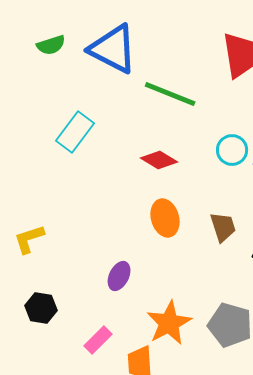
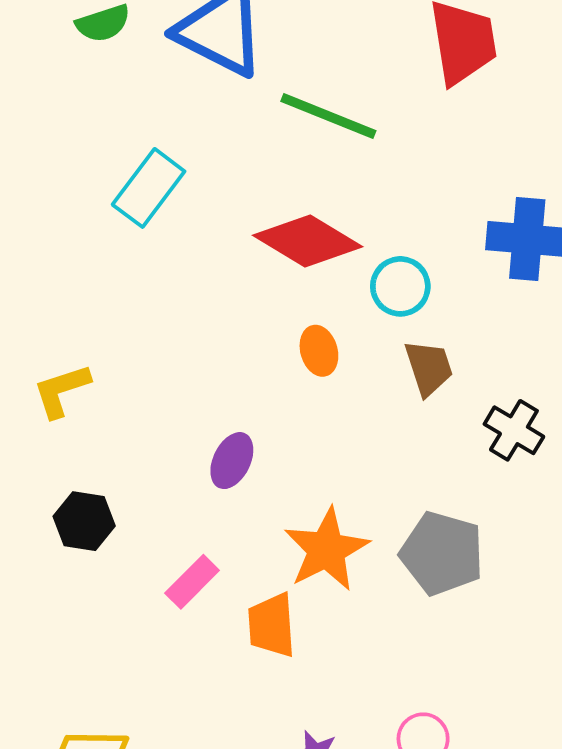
cyan circle: (232, 150) -> (400, 286), moved
red diamond: (159, 160) -> (308, 241), size x1.5
orange ellipse: (165, 218) -> (319, 351), size x0.7

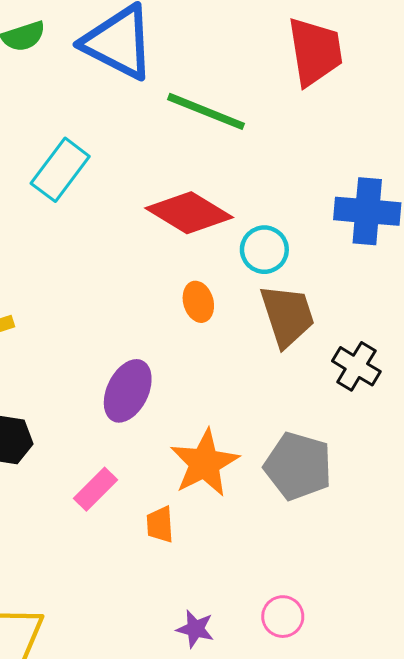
brown trapezoid: (429, 368) -> (287, 316), size x1.4
purple ellipse: (232, 461) -> (128, 391), size x1.4
orange trapezoid: (272, 625) -> (160, 524), size x0.7

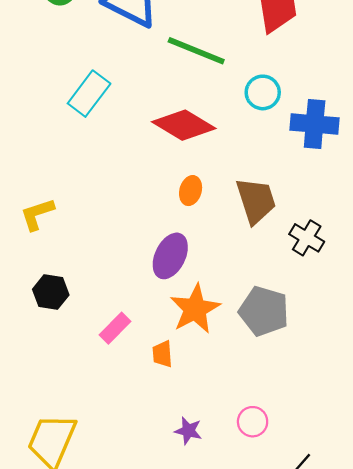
cyan circle: (264, 250) -> (263, 92), moved
orange ellipse: (198, 302) -> (191, 191), turned 32
purple ellipse: (128, 391) -> (170, 256), moved

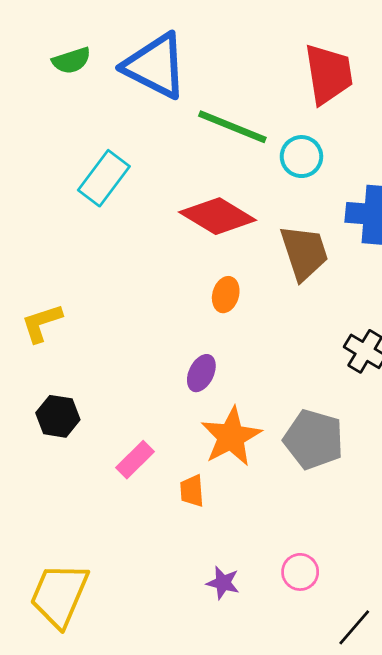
cyan circle: (263, 92) -> (301, 157), moved
brown trapezoid: (256, 201) -> (304, 253), moved
purple ellipse: (170, 256) -> (201, 373), size x0.7

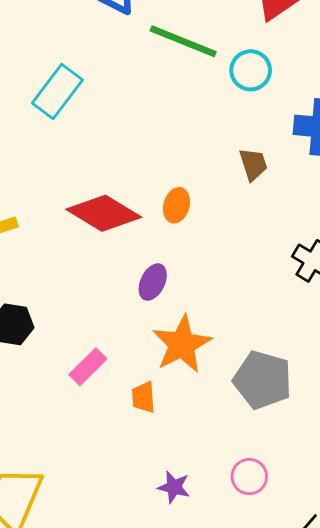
red diamond: (218, 216) -> (104, 213), moved
brown trapezoid: (304, 253) -> (253, 164), size x0.6
gray pentagon: (314, 439) -> (263, 380), moved

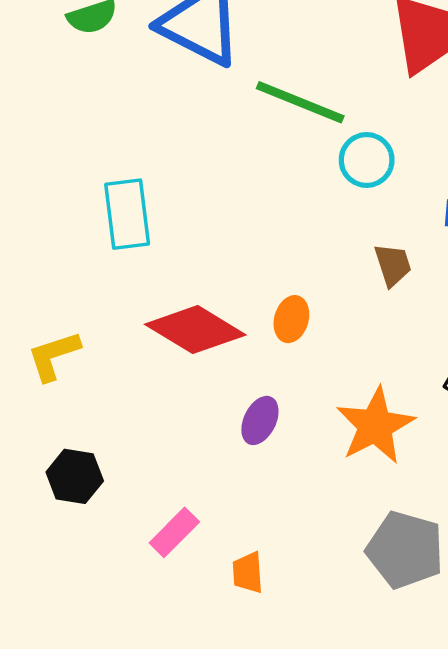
cyan circle: (251, 70) -> (367, 160), moved
cyan rectangle: (57, 91) -> (127, 214), moved, turned -44
orange star: (182, 344) -> (375, 426), moved

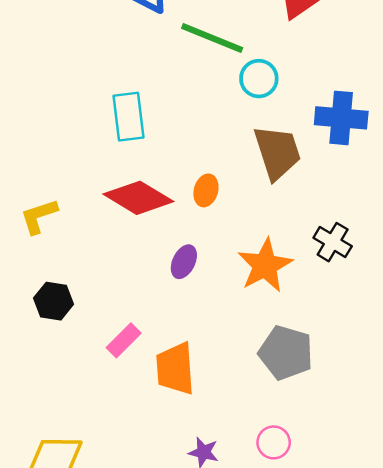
cyan rectangle: (127, 214) -> (129, 117), moved
brown trapezoid: (393, 265) -> (277, 152), size x1.8
orange trapezoid: (248, 573) -> (175, 369), size x1.8

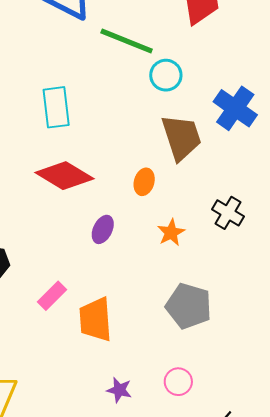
blue cross: (341, 118) -> (235, 108), turned 30
orange ellipse: (206, 190) -> (144, 182), moved
orange star: (265, 265) -> (171, 233), size x0.6

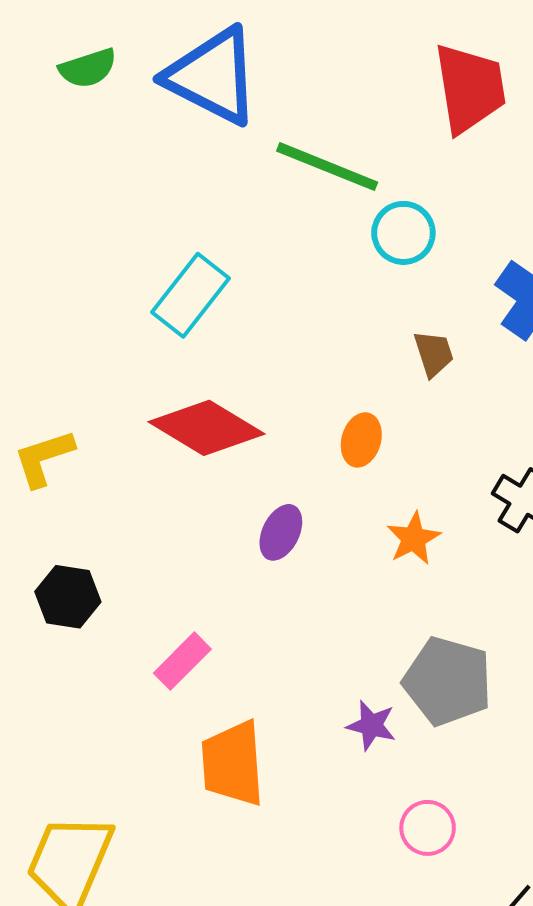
cyan rectangle: (56, 107) -> (190, 295), turned 45
brown trapezoid: (181, 137) -> (434, 354), size x0.5
orange trapezoid: (95, 320) -> (233, 764), moved
purple star: (119, 390) -> (371, 725), moved

